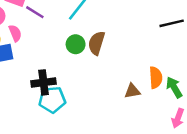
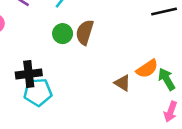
orange semicircle: (156, 78) -> (147, 69), turned 60
brown triangle: (132, 91) -> (122, 83), turned 42

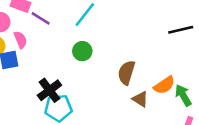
brown semicircle: (85, 32) -> (126, 73), moved
black cross: (29, 74) -> (49, 90), turned -30

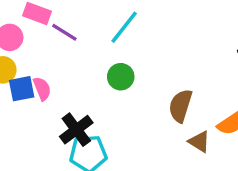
pink semicircle: (20, 40) -> (42, 89), moved

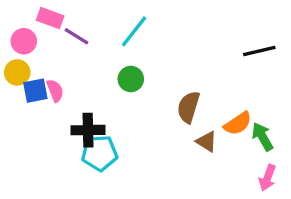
black cross: (76, 130) -> (88, 130), turned 36

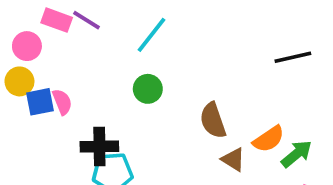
purple line: (76, 36) -> (86, 20), moved
brown semicircle: (188, 107) -> (213, 120), turned -36
green arrow: (263, 137) -> (297, 154), turned 80

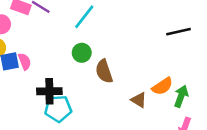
brown semicircle: (213, 120) -> (104, 71), moved
green arrow: (297, 154) -> (181, 96), turned -30

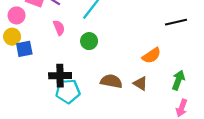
pink semicircle: (25, 61) -> (59, 28), moved
brown semicircle: (104, 71) -> (111, 81), moved, turned 120
orange semicircle: (162, 86) -> (152, 56), moved

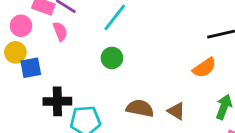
pink semicircle: (59, 28) -> (60, 31), moved
orange semicircle: (152, 56) -> (204, 68), moved
black cross: (60, 76) -> (57, 101), moved

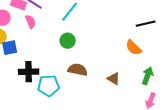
orange semicircle: (204, 68) -> (134, 48), turned 78
brown semicircle: (140, 108) -> (78, 70), moved

